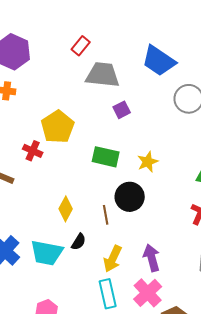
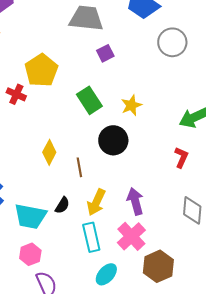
green rectangle: (106, 157) -> (89, 100), turned 44
brown line: (106, 215) -> (79, 167), moved
black semicircle: (79, 242) -> (62, 205), moved
cyan trapezoid: (47, 253) -> (30, 216), moved

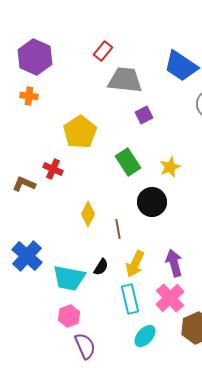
red cross: (16, 94) -> (53, 169), moved

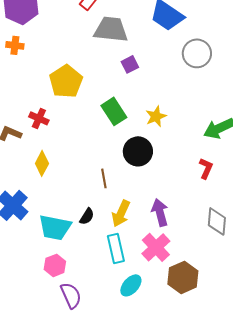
yellow diamond: (88, 214) -> (42, 163), moved

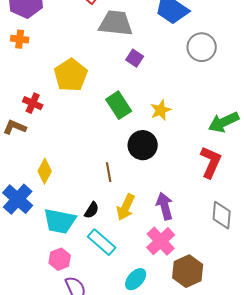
purple square: (130, 64) -> (135, 58), turned -30
red cross: (39, 118) -> (33, 103), moved
yellow diamond: (42, 163) -> (45, 171), moved
red L-shape: (206, 168) -> (211, 162), size x1.5
cyan rectangle: (116, 248) -> (102, 242), moved, turned -36

